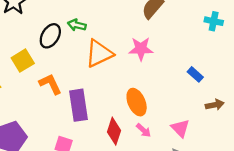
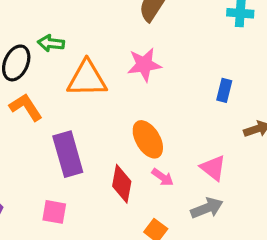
orange triangle: (99, 53) -> (87, 79), turned 32
blue rectangle: (195, 74) -> (224, 90), turned 70
orange L-shape: (50, 84) -> (26, 107), moved

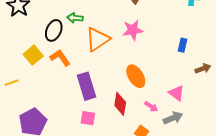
orange triangle: (87, 79) -> (98, 39), turned -32
pink arrow: (163, 177) -> (151, 107), moved
pink square: (54, 212) -> (88, 118), moved

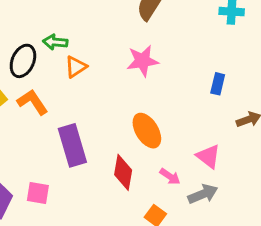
orange triangle: (98, 39) -> (76, 67), moved, size x0.6
pink square: (88, 118) -> (38, 193), moved

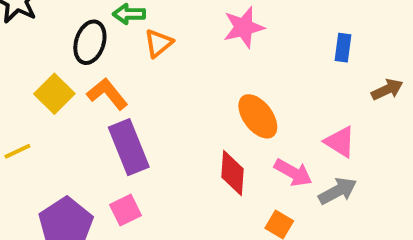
purple rectangle: (72, 145) -> (129, 147), moved
pink arrow: (170, 177) -> (293, 173), size x1.4
pink square: (38, 193) -> (125, 210), turned -30

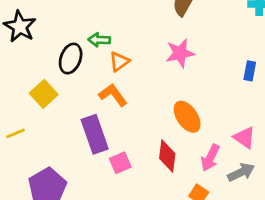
orange L-shape: (107, 94) -> (113, 95), moved
pink arrow: (293, 173) -> (210, 158), turned 84
pink square: (125, 210) -> (120, 163), moved

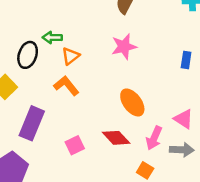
purple rectangle: (95, 134) -> (32, 123), moved, turned 44
red diamond: (167, 156) -> (116, 138), turned -48
gray arrow: (241, 172) -> (182, 150), turned 30

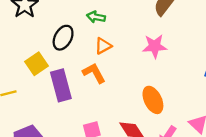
green arrow: (52, 37) -> (96, 17), moved
purple rectangle: (32, 123) -> (61, 85), moved, turned -48

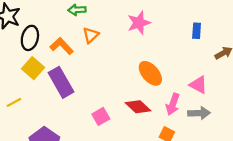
black ellipse: (63, 38) -> (30, 38), moved
orange L-shape: (94, 73) -> (62, 46), moved

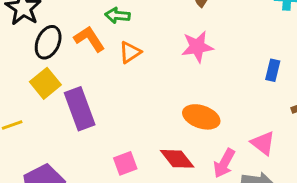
orange L-shape: (62, 46) -> (89, 39), moved
orange ellipse: (150, 73) -> (201, 117), turned -40

